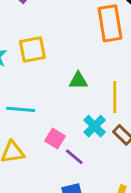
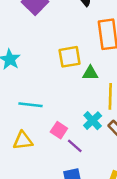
yellow square: (32, 49) -> (70, 57), moved
green triangle: (78, 81) -> (90, 73), moved

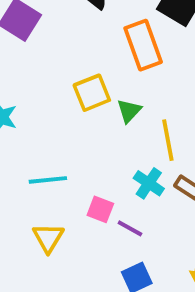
green triangle: (90, 73) -> (129, 111), turned -35
yellow triangle: (23, 141) -> (48, 238), turned -40

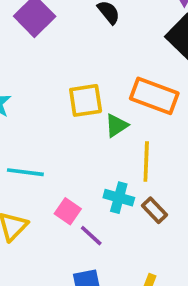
orange rectangle: (143, 45) -> (154, 96), moved, turned -63
cyan cross: (149, 183) -> (119, 198), turned -32

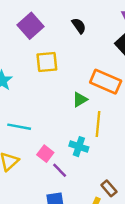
yellow square: (86, 100) -> (47, 62), moved
brown rectangle: (154, 210) -> (109, 188), moved

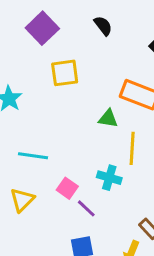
green triangle: (80, 100) -> (108, 118), turned 42

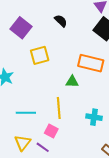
yellow line: (132, 148) -> (59, 108), moved
cyan cross: (109, 178) -> (94, 117), moved
purple line: (86, 208) -> (43, 147), moved

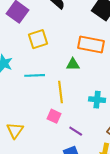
cyan line: (26, 113) -> (35, 75), moved
yellow triangle: (23, 143) -> (15, 130), moved
purple line: (43, 147) -> (76, 131), moved

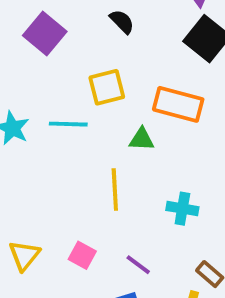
yellow square: (38, 39) -> (107, 87), moved
cyan line: (35, 75) -> (68, 124), moved
pink square: (54, 116) -> (82, 255), moved

